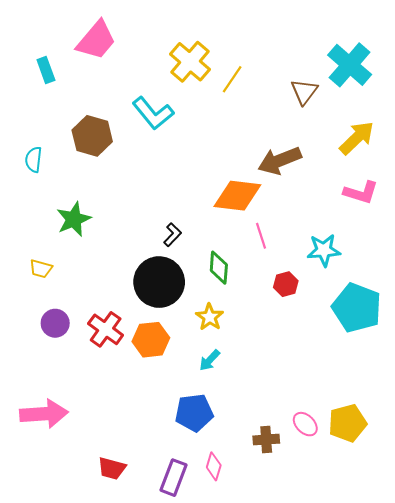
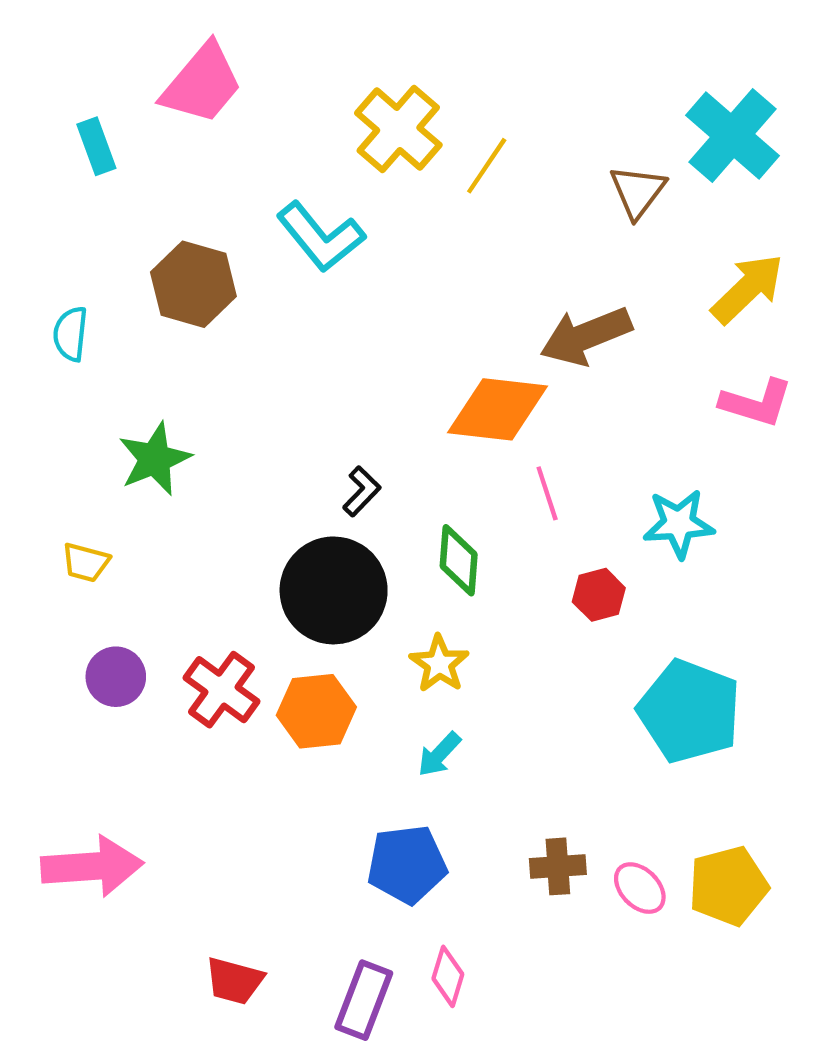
cyan pentagon: (357, 308) -> (689, 711), moved
brown cross: (266, 440) -> (558, 866), moved

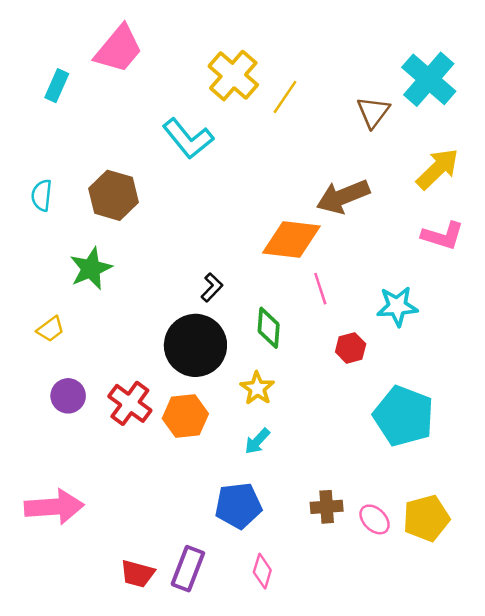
cyan rectangle: (96, 146) -> (57, 86), turned 44
brown hexagon: (193, 284) -> (114, 195), moved
yellow trapezoid: (86, 562) -> (50, 329), turned -52
purple rectangle: (364, 1000) -> (188, 569), moved

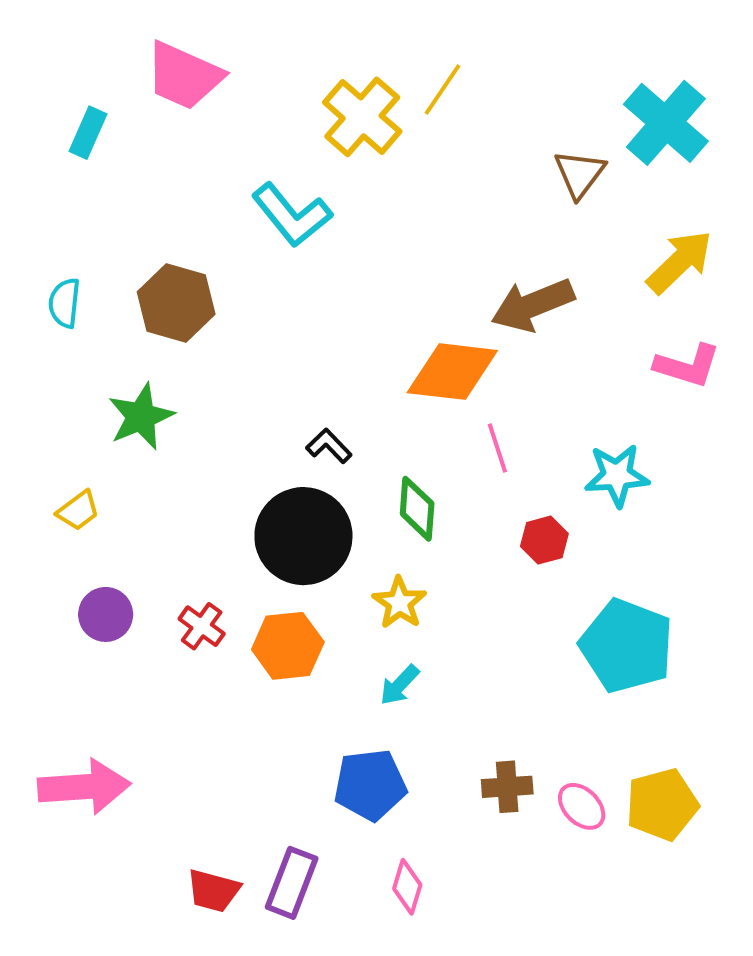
pink trapezoid: (119, 49) -> (184, 76), turned 74
yellow line: (285, 97) -> (443, 90), moved
black L-shape: (212, 287) -> (329, 446), turned -88
red cross: (130, 403) -> (202, 626), size x0.7

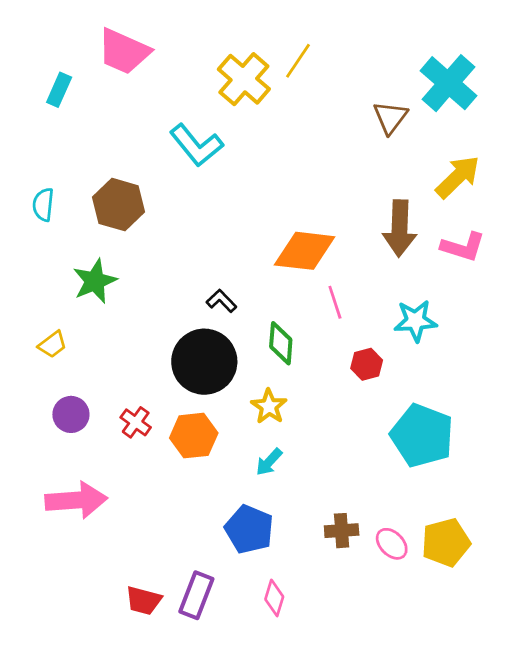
brown arrow: (533, 305) -> (400, 228), moved, turned -66
blue pentagon: (370, 785) -> (249, 529), turned 30
pink arrow: (84, 787) -> (76, 500), moved

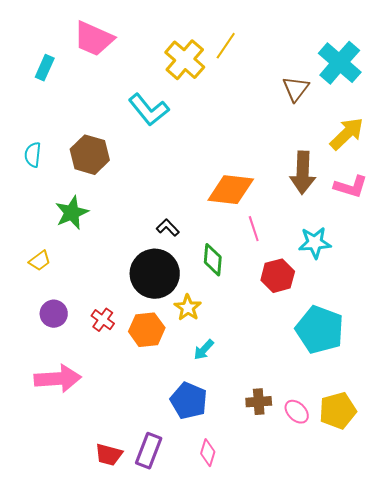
red hexagon: (367, 364) -> (278, 276), size x1.4
yellow star: (269, 407) -> (188, 308), moved

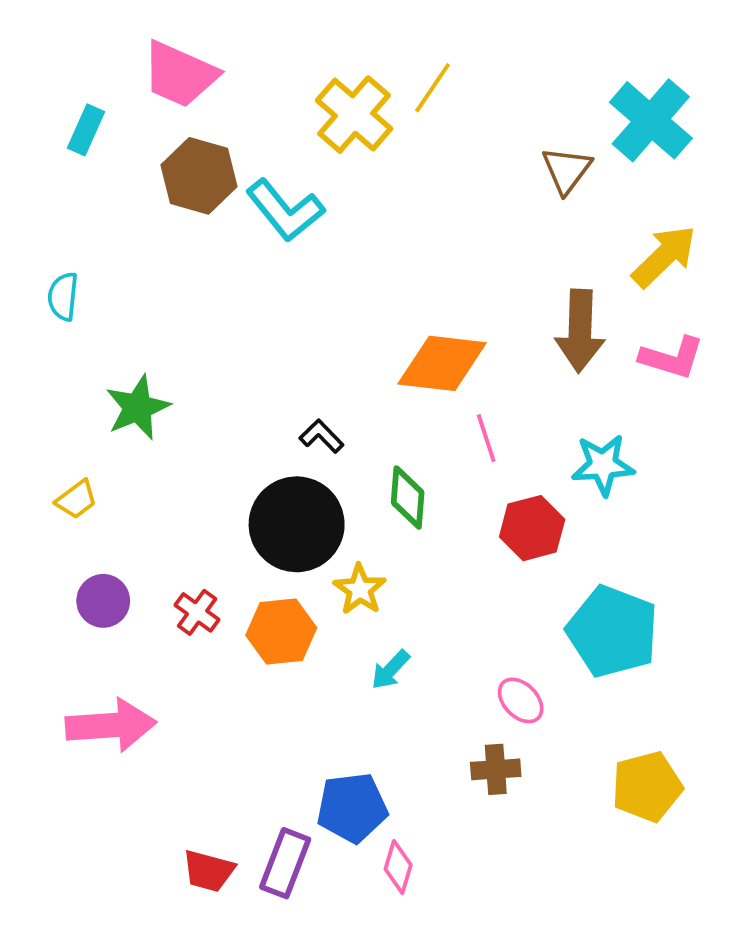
brown hexagon: (90, 155) -> (199, 176), moved
blue pentagon: (189, 401) -> (352, 808), moved, turned -30
pink ellipse: (297, 412) -> (521, 700), moved

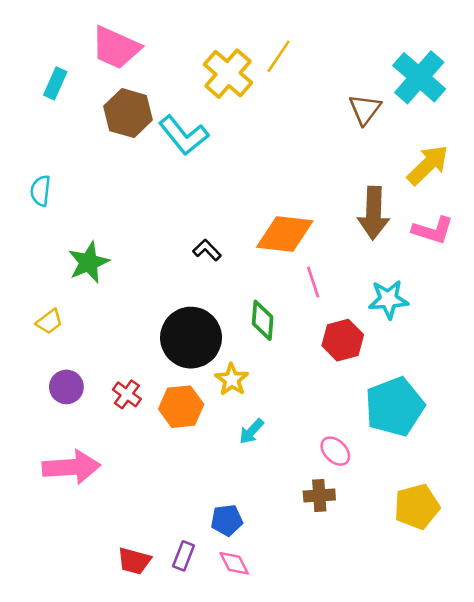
black L-shape: (321, 436) -> (207, 250), moved
cyan pentagon: (613, 632) -> (395, 407), turned 30
blue pentagon: (352, 808) -> (227, 520), size x0.7
purple rectangle: (285, 863) -> (184, 556), size x0.7
pink diamond: (398, 867) -> (234, 563), moved, turned -44

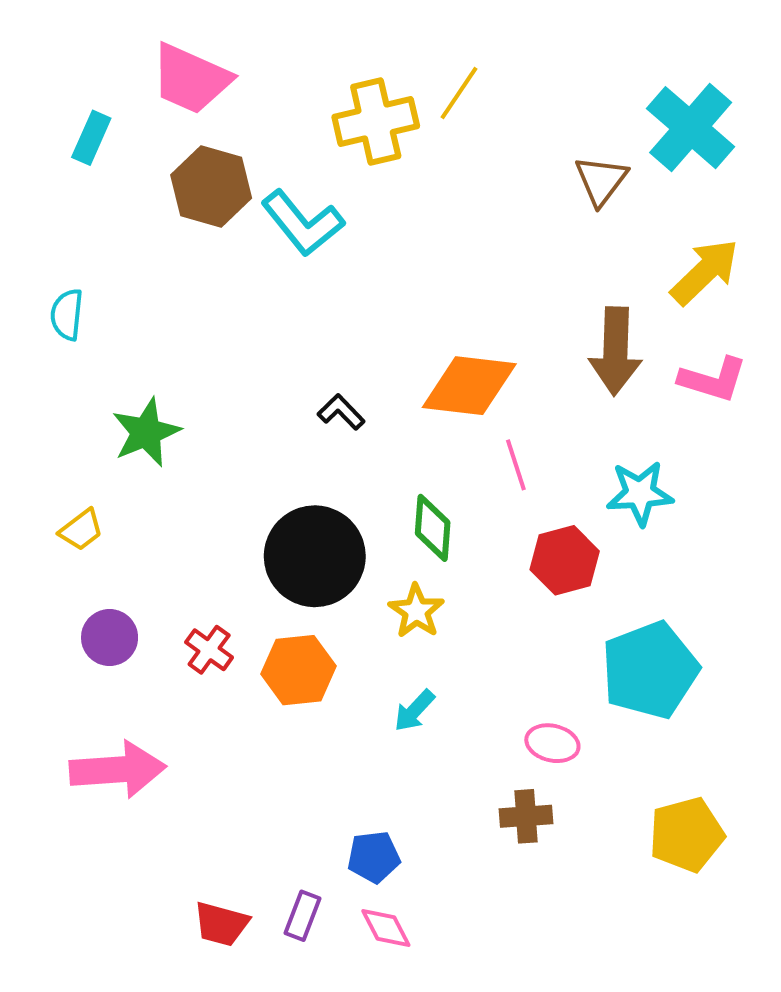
yellow cross: (228, 74) -> (376, 121), turned 36
yellow star: (232, 380) -> (416, 611), moved
pink ellipse: (335, 451) -> (552, 743), turned -32

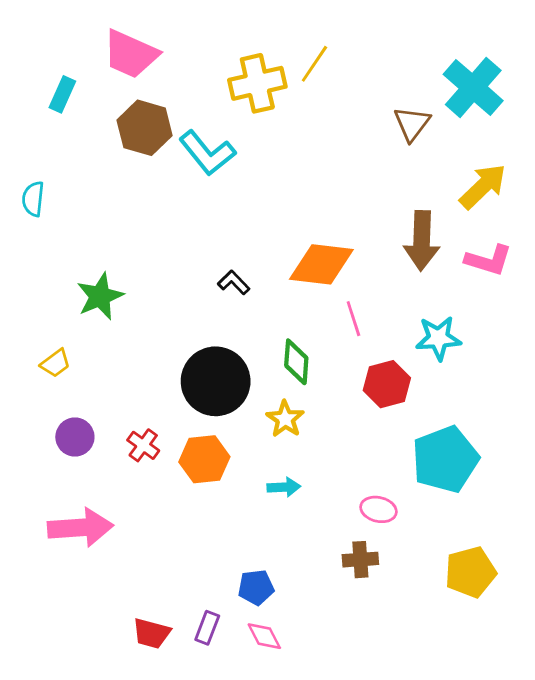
cyan semicircle: (67, 314) -> (33, 199), moved
cyan arrow: (414, 711) -> (284, 487), turned -136

